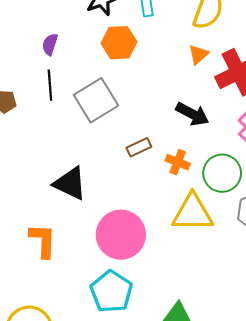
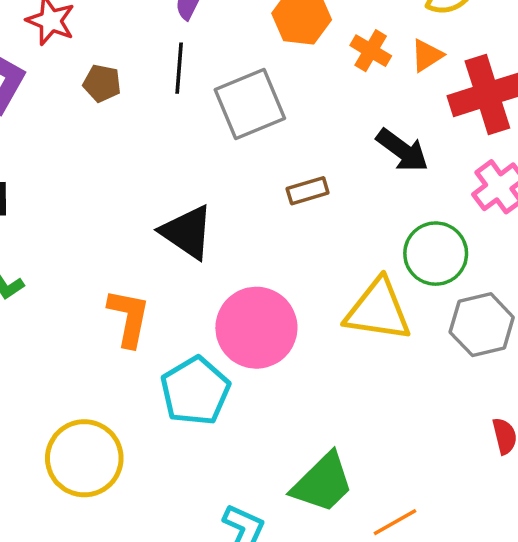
orange cross: (178, 162) -> (371, 51), moved
cyan pentagon: (111, 292) -> (195, 391), moved

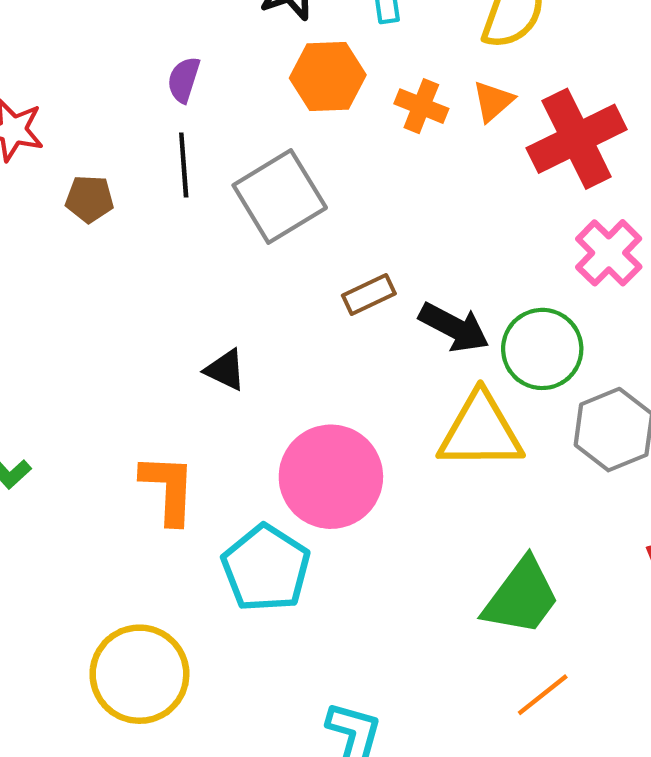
black arrow: (402, 150) -> (454, 327), moved
black triangle: (187, 232) -> (225, 370), size x0.6
green trapezoid: (323, 483) -> (521, 597), moved

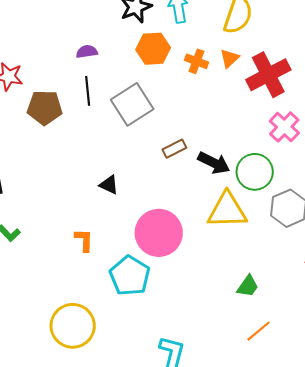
purple semicircle: (184, 80) -> (87, 52), turned 65
brown pentagon: (90, 199) -> (45, 108), size x1.6
orange L-shape: (168, 489) -> (84, 240), size x0.7
green trapezoid: (521, 597) -> (248, 286), size x0.6

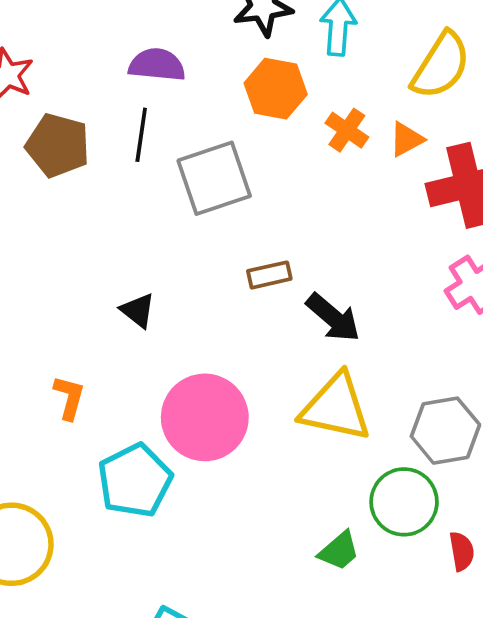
purple semicircle: (87, 52) -> (157, 65), size x1.4
green circle: (255, 172) -> (404, 502), moved

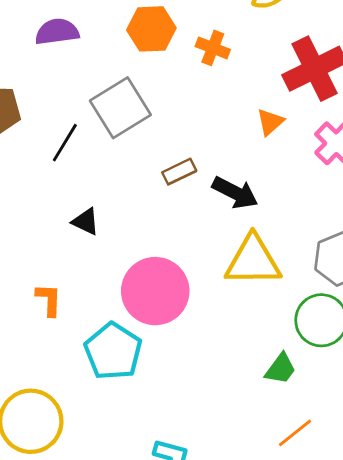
black line: (141, 135) -> (65, 143), moved, turned 36
orange triangle: (406, 139) -> (270, 122), moved

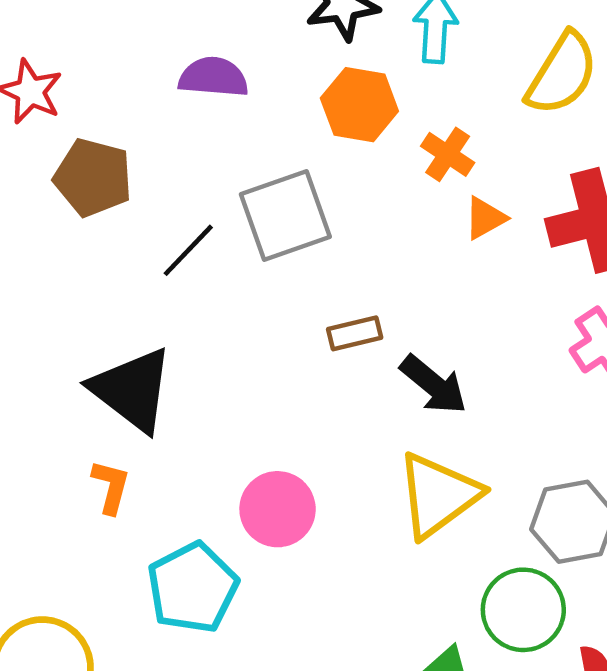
orange triangle: (270, 122) -> (485, 218), moved
black triangle: (86, 222) -> (132, 390), moved, size x2.0
yellow triangle: (253, 261) -> (438, 495), turned -48
pink circle: (155, 291) -> (278, 509), size x0.7

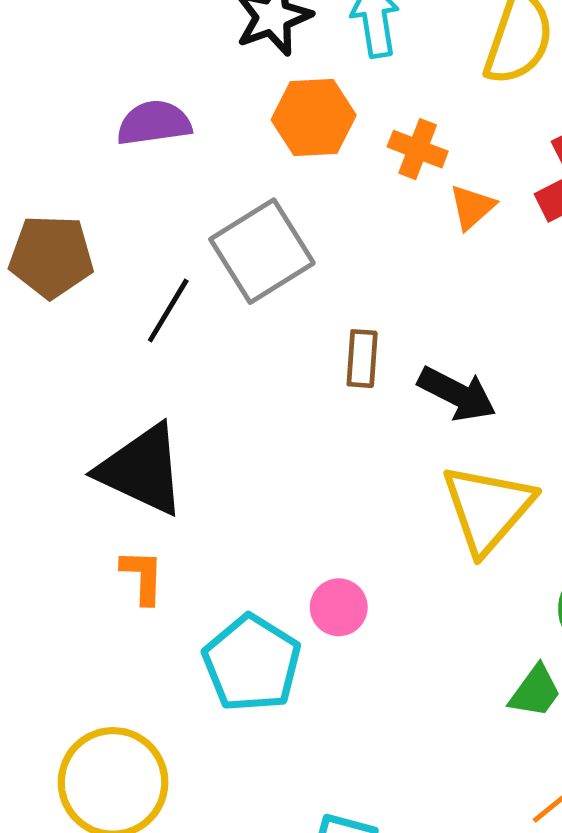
brown rectangle: (355, 333) -> (362, 359), turned -60
pink circle: (278, 509) -> (339, 607), moved, size x0.7

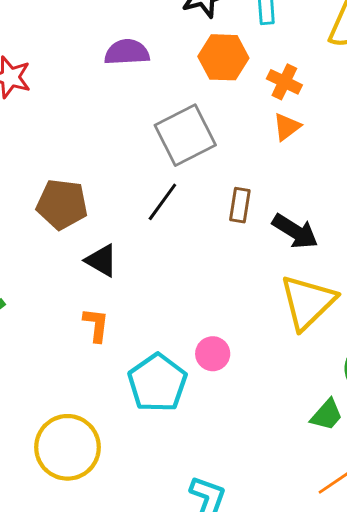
orange triangle: (472, 207) -> (287, 127), moved
brown pentagon: (51, 256) -> (62, 204), moved
black line: (168, 310) -> (162, 202), moved
black triangle: (142, 470) -> (101, 260), size x0.6

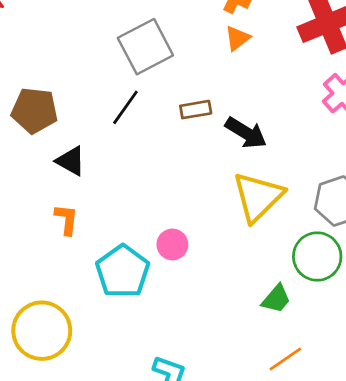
brown rectangle: (240, 205) -> (196, 110), turned 72

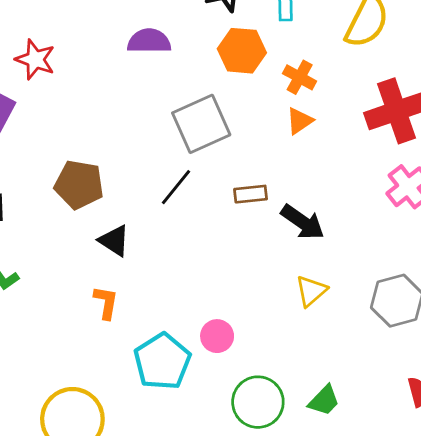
yellow triangle: (258, 197) -> (311, 291), size x0.6
green circle: (317, 257) -> (258, 402), moved

